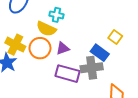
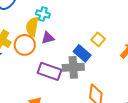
yellow semicircle: (46, 29) -> (32, 27), turned 72
purple triangle: (63, 48) -> (48, 38), moved

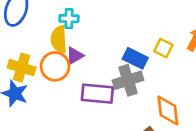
purple triangle: (48, 38) -> (75, 56), moved
yellow square: (98, 39) -> (163, 48), moved

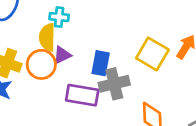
yellow square: (163, 48) -> (152, 54), size x1.6
blue rectangle: (135, 58) -> (101, 63), moved, turned 70

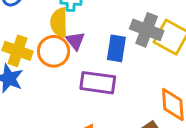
purple triangle: (62, 55) -> (75, 41), turned -42
gray cross: (114, 84) -> (147, 30), moved, turned 36

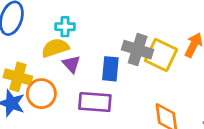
yellow semicircle: (59, 22) -> (55, 48), turned 76
orange circle: (54, 51) -> (41, 94), moved

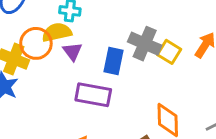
yellow square: (161, 55) -> (169, 52), size x0.7
orange circle: (41, 94) -> (36, 43), moved

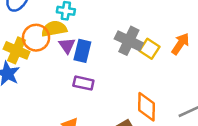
blue rectangle: (113, 61) -> (82, 51), moved
purple rectangle: (93, 95) -> (83, 83), size x0.7

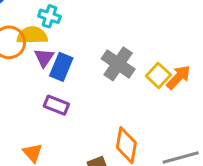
yellow square: (149, 49) -> (158, 75), moved

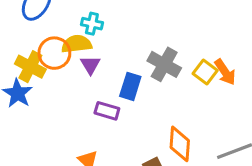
blue rectangle: (61, 67) -> (130, 86), moved
orange arrow: (178, 77) -> (225, 72), turned 108

